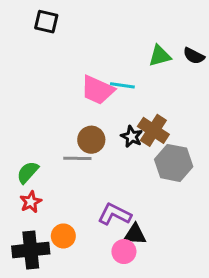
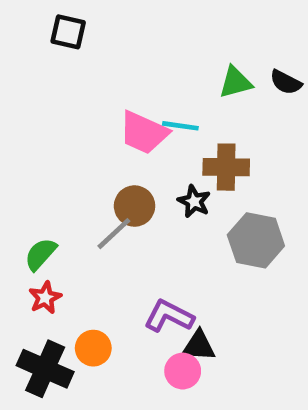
brown cross: (153, 130) -> (226, 167), moved, turned -32
gray line: (77, 158) -> (114, 234), turned -44
black cross: (31, 250) -> (45, 369), turned 30

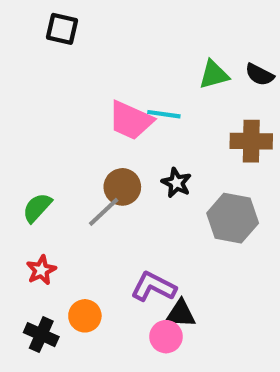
brown cross: (226, 167) -> (251, 141), moved
green semicircle: (41, 254) -> (37, 208), moved
black cross: (45, 369) -> (41, 335), size x0.7

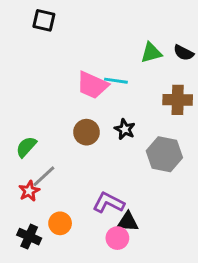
gray line: (104, 212) -> (44, 176), moved

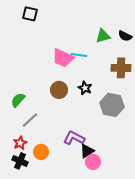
red star: (29, 191) -> (20, 143), moved
black triangle: (128, 222) -> (87, 151), turned -35
pink circle: (117, 238) -> (93, 162), moved

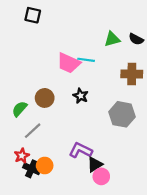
black star: (85, 88) -> (81, 96), moved
brown circle: (59, 90) -> (45, 98), moved
black cross: (20, 161) -> (32, 169), moved

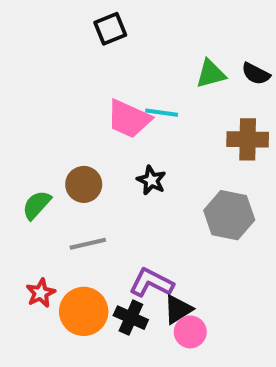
black square: (33, 15) -> (110, 29), moved, turned -35
gray line: (33, 131) -> (88, 244), moved, turned 30
orange circle: (45, 166) -> (84, 311), size x1.5
black cross: (32, 169) -> (131, 318), moved

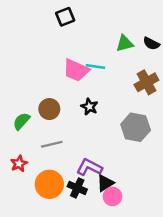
brown cross: (248, 139) -> (146, 82), turned -30
red star: (41, 293) -> (19, 164), moved

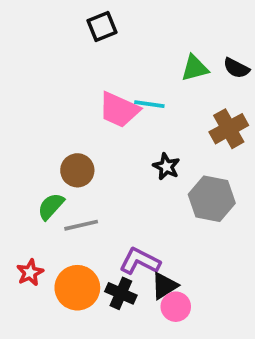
black star: (89, 107) -> (166, 167), moved
green semicircle: (21, 121) -> (51, 206), moved
red star: (19, 164) -> (30, 273), moved

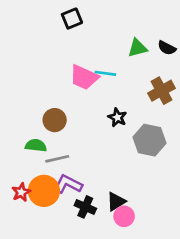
green semicircle: (51, 206) -> (36, 145), turned 55
purple L-shape: (140, 261) -> (68, 184), moved
orange circle: (77, 288) -> (44, 191), moved

